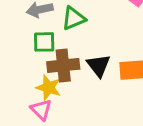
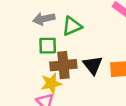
yellow star: (49, 88) -> (51, 83), turned -30

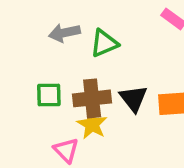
green square: (48, 46) -> (49, 95), moved
yellow star: (51, 83) -> (92, 124), moved, turned -30

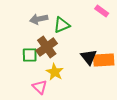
brown cross: (92, 98) -> (47, 47), moved, turned -30
black triangle: (134, 98) -> (89, 57), moved

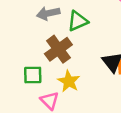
green square: (30, 55) -> (33, 75), moved

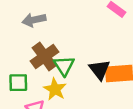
green triangle: (78, 21) -> (64, 66), moved, turned -40

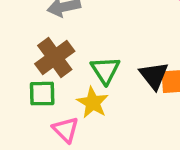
brown cross: (44, 57) -> (55, 58), moved

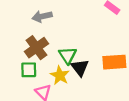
black triangle: (154, 76) -> (80, 68), moved

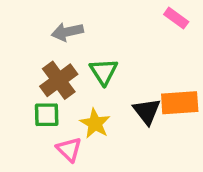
green triangle: (68, 55) -> (104, 72), moved
black triangle: (80, 68) -> (147, 111), moved

